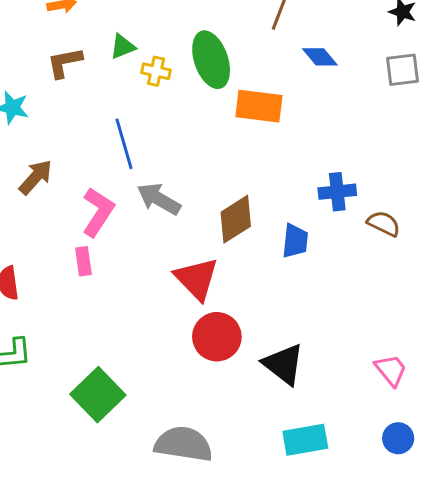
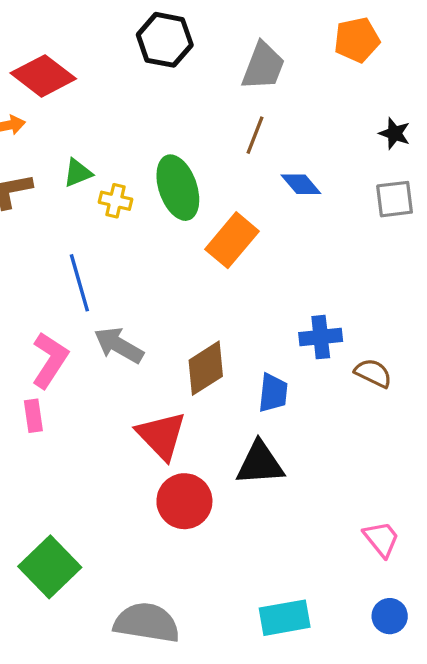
orange rectangle: (259, 106) -> (232, 240), turned -57
black triangle: (284, 364) -> (260, 463), moved, turned -42

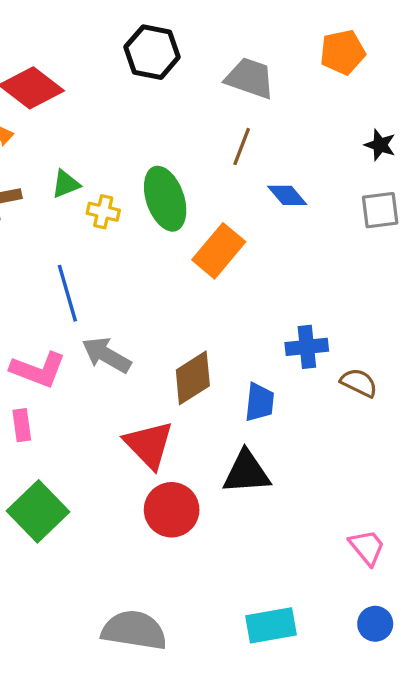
gray trapezoid: (263, 66) -> (250, 78), turned -92
pink L-shape: (50, 360) -> (38, 370), turned 78
green square: (50, 567) -> (38, 511), moved

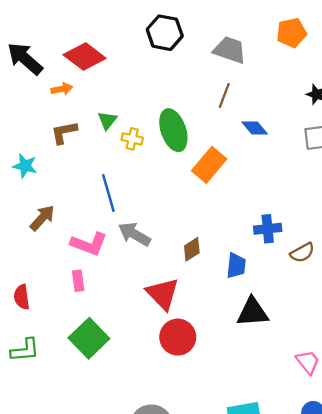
green triangle: (66, 184) -> (107, 120), turned -30
brown diamond: (193, 378) -> (192, 249), size x0.7
brown semicircle: (359, 383) -> (302, 253), turned 125
black triangle: (247, 472) -> (252, 312), moved

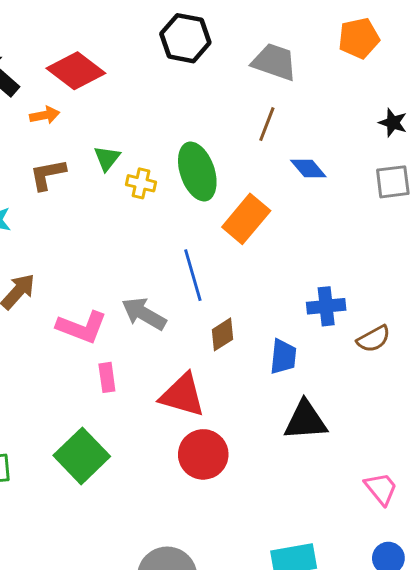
blue line: (108, 193) -> (193, 275), moved
pink rectangle: (78, 281) -> (107, 377), moved
red triangle: (163, 294) -> (182, 395), turned -30

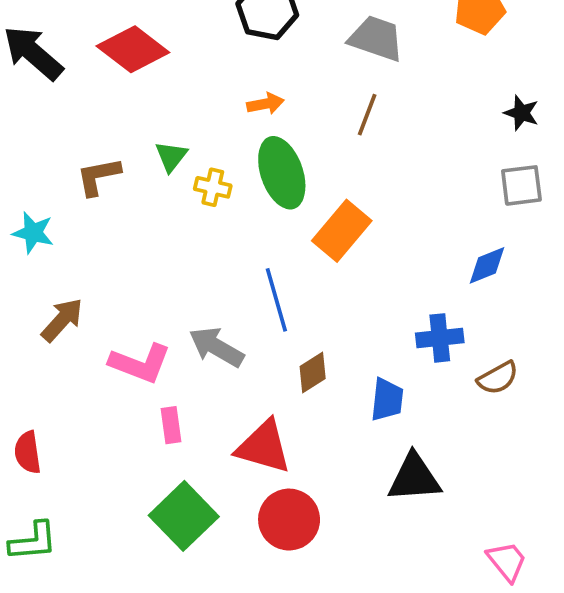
orange arrow: (45, 115) -> (265, 104), moved
blue diamond: (308, 169) -> (487, 265), moved, turned -72
green square: (82, 456) -> (184, 516), moved

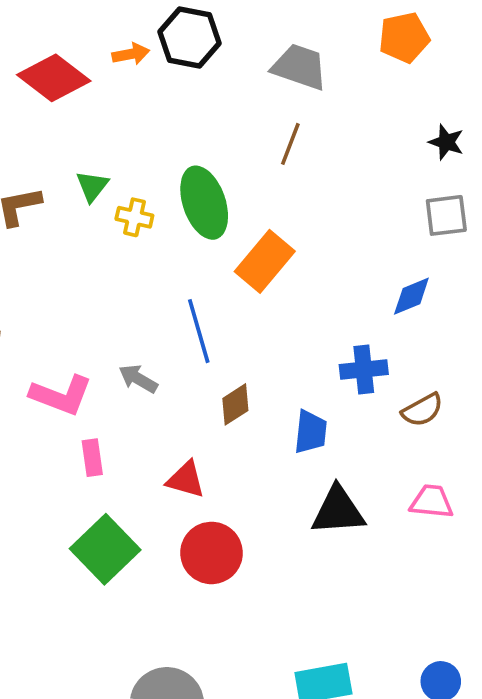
orange arrow: (265, 104) -> (131, 54), moved
gray arrow: (216, 347) -> (138, 379), size x0.7
red triangle: (264, 447) -> (186, 480), size x0.7
pink trapezoid: (507, 561) -> (432, 502), moved, turned -45

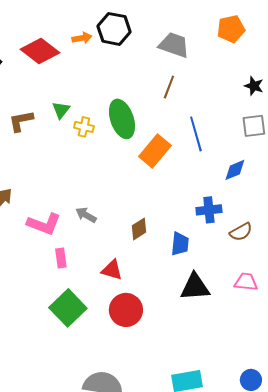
blue line: (199, 331) -> (196, 134), moved

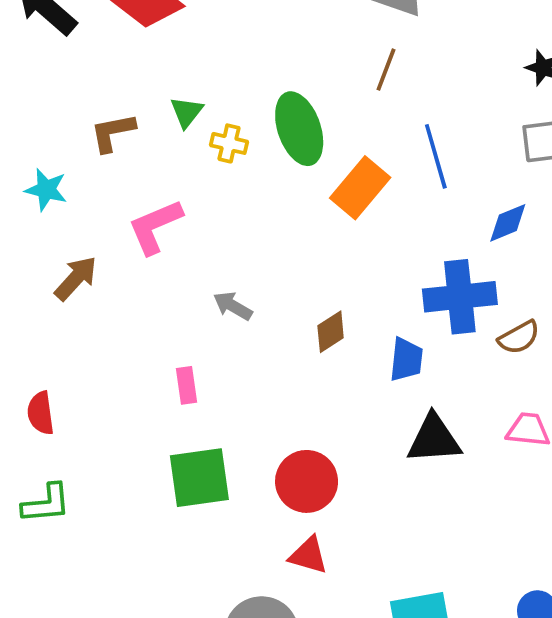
blue cross: (209, 210) -> (460, 297), size x1.5
pink L-shape: (44, 224) -> (155, 227), moved, turned 136
red triangle: (112, 270) -> (308, 555), moved
green square: (68, 308) -> (199, 478), turned 36

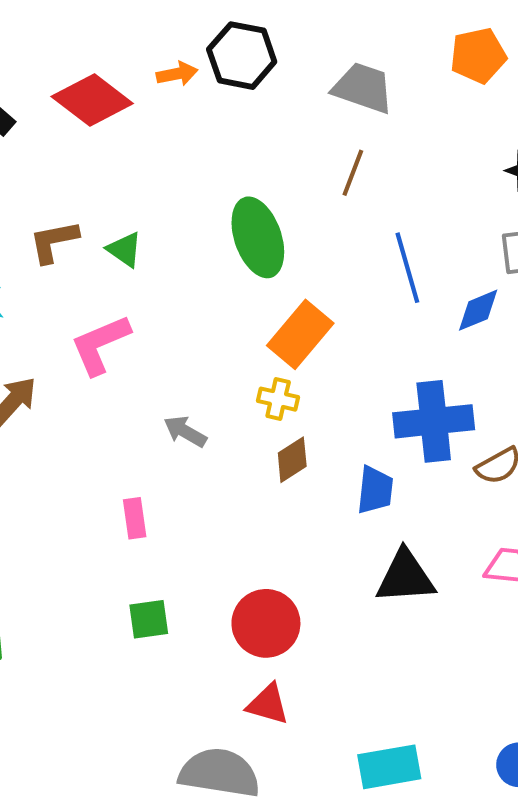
green triangle: (187, 112) -> (125, 250), moved, turned -33
yellow cross: (229, 143) -> (278, 399), moved
orange rectangle: (360, 188) -> (300, 334), moved
blue diamond: (508, 223) -> (478, 310), moved
green square: (199, 478) -> (149, 619), size x0.6

